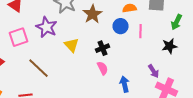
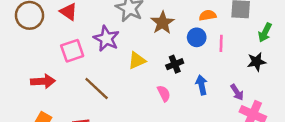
yellow triangle: (72, 45) -> (137, 61), turned 49
pink semicircle: (102, 68) -> (164, 93), moved
blue arrow: (124, 84) -> (202, 85), moved

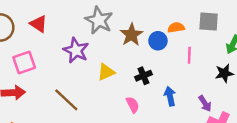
blue circle: (197, 37) -> (158, 41), moved
pink square: (72, 51) -> (24, 62), moved

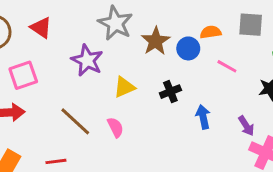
pink line: (189, 55) -> (227, 66), turned -63
pink semicircle: (133, 105) -> (115, 127), moved

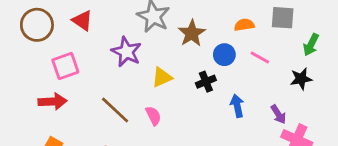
blue circle: (188, 48) -> (224, 55), moved

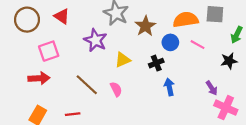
orange semicircle: (244, 25) -> (186, 20), size x1.6
blue arrow: (237, 106) -> (169, 87), moved

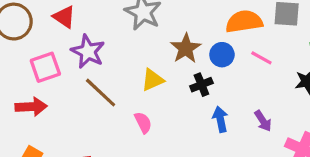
brown star: (145, 26) -> (186, 48), moved
purple star: (95, 40) -> (88, 52), moved
brown line: (87, 85) -> (101, 93), moved
purple arrow: (212, 88) -> (263, 121), moved

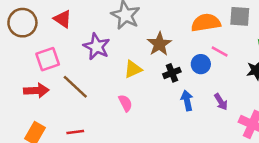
purple star: (88, 52) -> (97, 47), moved
blue circle: (222, 55) -> (201, 64), moved
brown line: (101, 93) -> (75, 87), moved

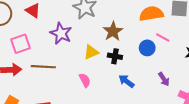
black cross: (172, 73) -> (115, 56), moved, turned 32
brown line: (75, 87) -> (43, 67), turned -40
blue arrow: (187, 101) -> (126, 81), moved, turned -42

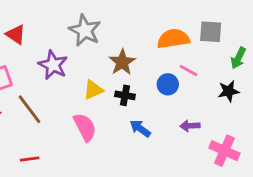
brown line: (43, 67) -> (30, 109), turned 50
purple arrow: (164, 79) -> (190, 126), turned 120
pink semicircle: (85, 80) -> (85, 127), size x1.5

